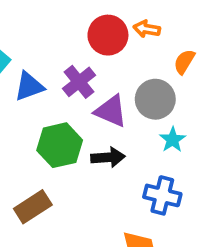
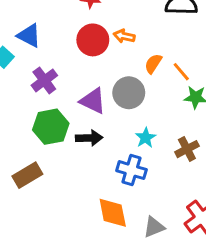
purple cross: (79, 82) -> (44, 80), moved
blue triangle: (29, 86) -> (29, 36), moved, turned 45
cyan star: (173, 140) -> (146, 138), moved

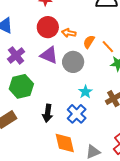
orange arrow: (124, 36) -> (69, 33), moved
purple triangle: (93, 101) -> (49, 55), moved
black arrow: (89, 138) -> (48, 113), moved, turned 102
blue cross: (131, 170) -> (77, 114), turned 30

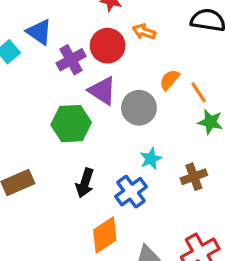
orange arrow: (69, 33) -> (144, 32), moved
purple cross: (16, 55) -> (71, 60), moved
green hexagon: (21, 86) -> (71, 124), moved
orange diamond: (65, 143) -> (105, 235), turned 60

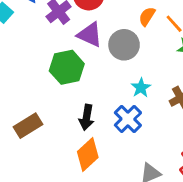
orange diamond: (105, 235) -> (88, 154), moved

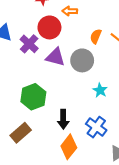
green hexagon: (67, 67) -> (33, 97), moved
blue cross: (128, 119) -> (96, 127), moved

